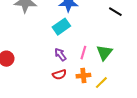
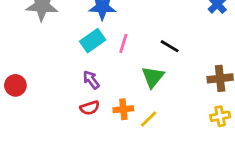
black line: (115, 12) -> (170, 46), moved
pink line: (83, 53) -> (123, 43), moved

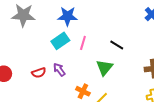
red semicircle: (90, 108) -> (39, 73), moved
orange cross: (123, 109) -> (83, 91), turned 32

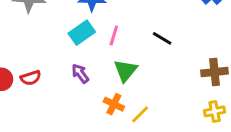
green triangle: (104, 68) -> (126, 71), moved
red semicircle: (39, 73) -> (31, 78), moved

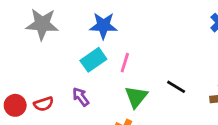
black line: (162, 38) -> (176, 87), moved
purple arrow: (80, 73) -> (81, 97), moved

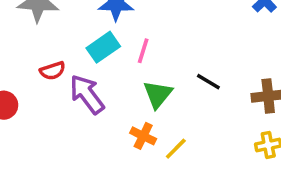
purple arrow: (81, 97) -> (87, 94), size x1.6
red semicircle: (44, 104) -> (53, 71), moved

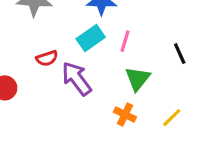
black line: (208, 82) -> (180, 54), moved, turned 35
yellow line: (176, 149) -> (172, 118), moved

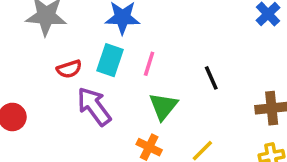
cyan rectangle: (91, 38) -> (110, 60), turned -36
red semicircle: (47, 58) -> (69, 69), moved

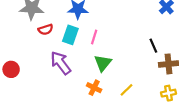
red semicircle: (69, 69) -> (46, 29), moved
black line: (211, 78) -> (153, 46), moved

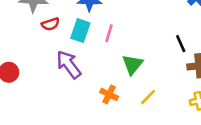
green triangle: (103, 63) -> (132, 64), moved

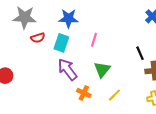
pink line: (109, 33) -> (94, 40), moved
purple arrow: (69, 64) -> (67, 69), moved

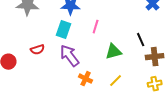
red semicircle: (38, 38) -> (37, 50), moved
green triangle: (102, 69) -> (114, 52), moved, turned 36

